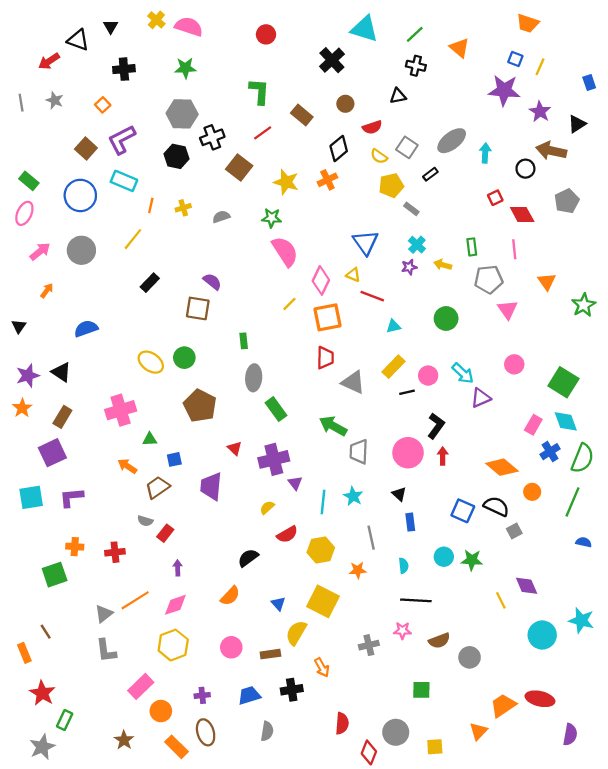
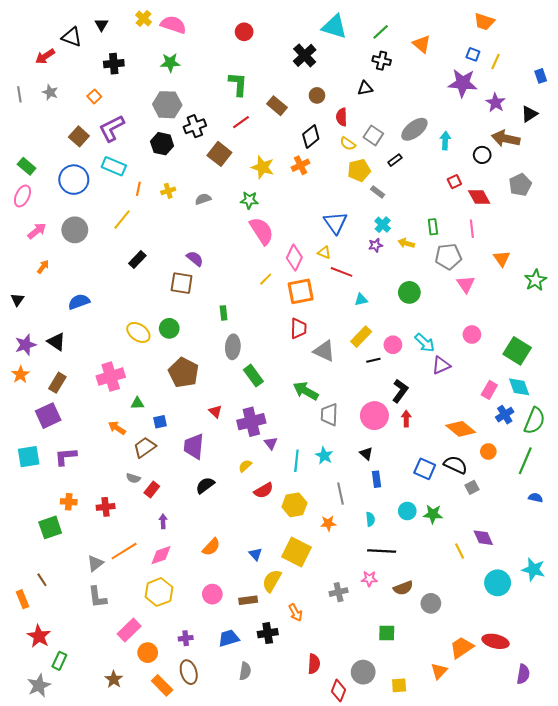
red semicircle: (372, 127) -> (342, 117), turned 108
black semicircle: (248, 558) -> (205, 485), moved

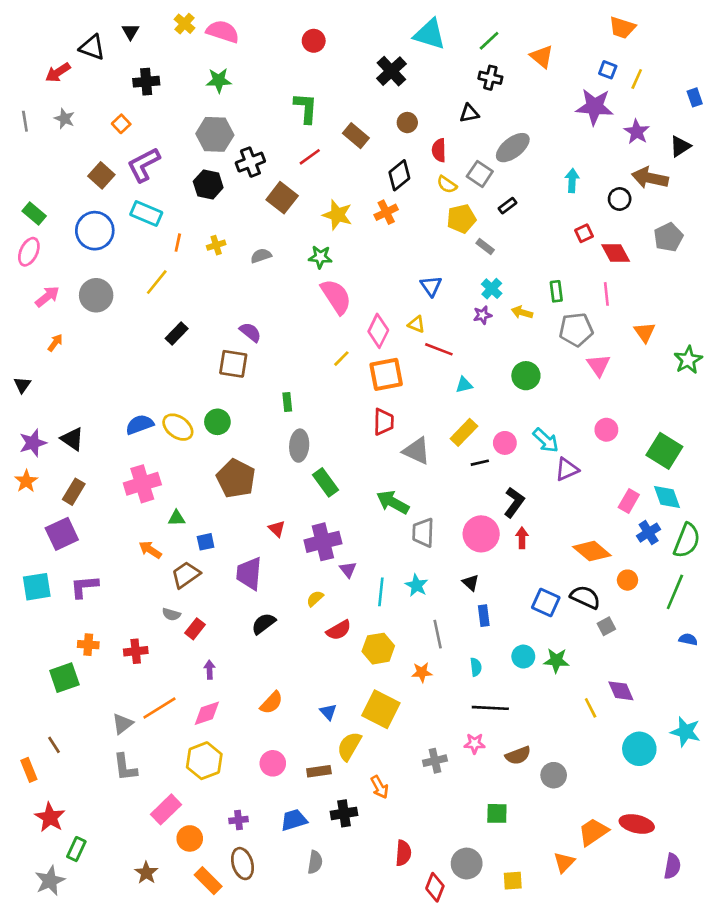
gray ellipse: (414, 129) -> (513, 148), moved
blue triangle: (335, 223) -> (431, 286), size x0.7
blue semicircle: (79, 302) -> (140, 424), moved

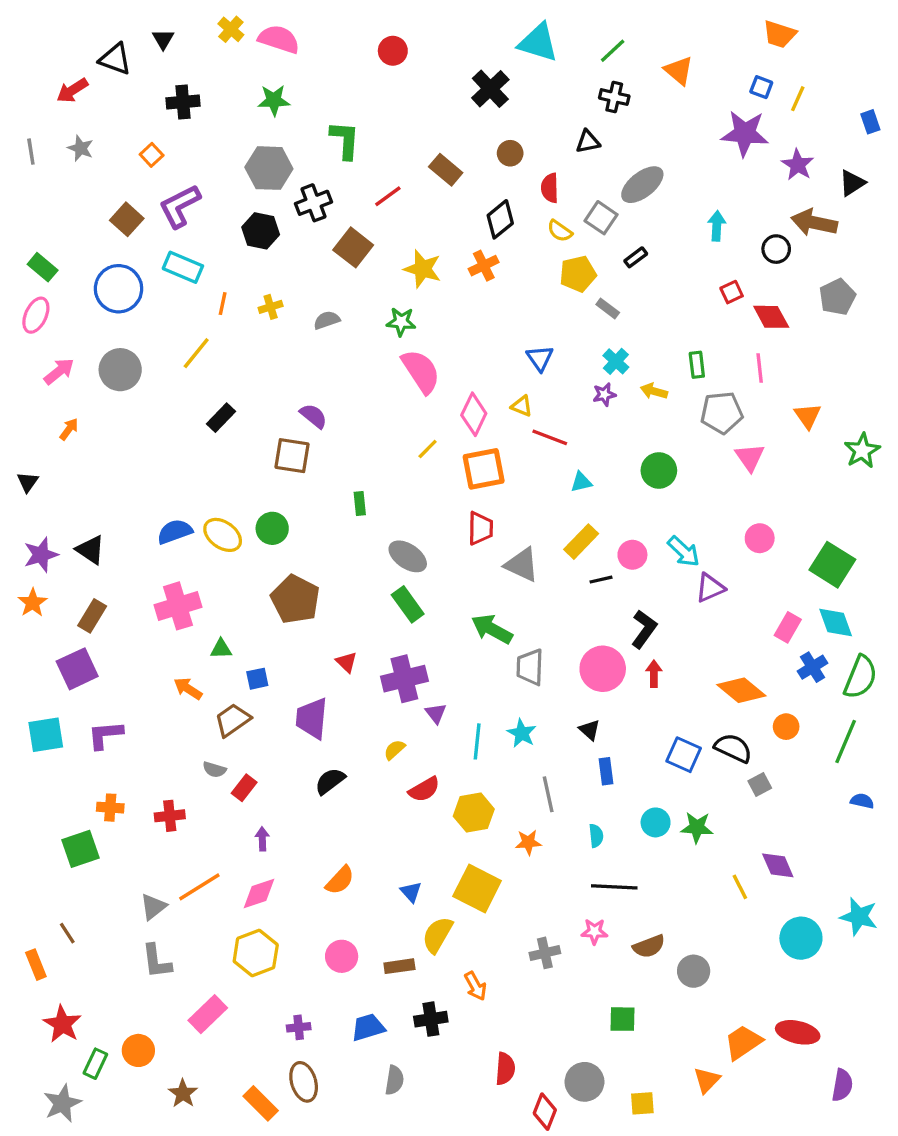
green L-shape: (306, 108) -> (345, 140), moved
gray ellipse: (299, 446) -> (408, 556), moved, turned -60
orange circle: (190, 838) -> (138, 1050), moved

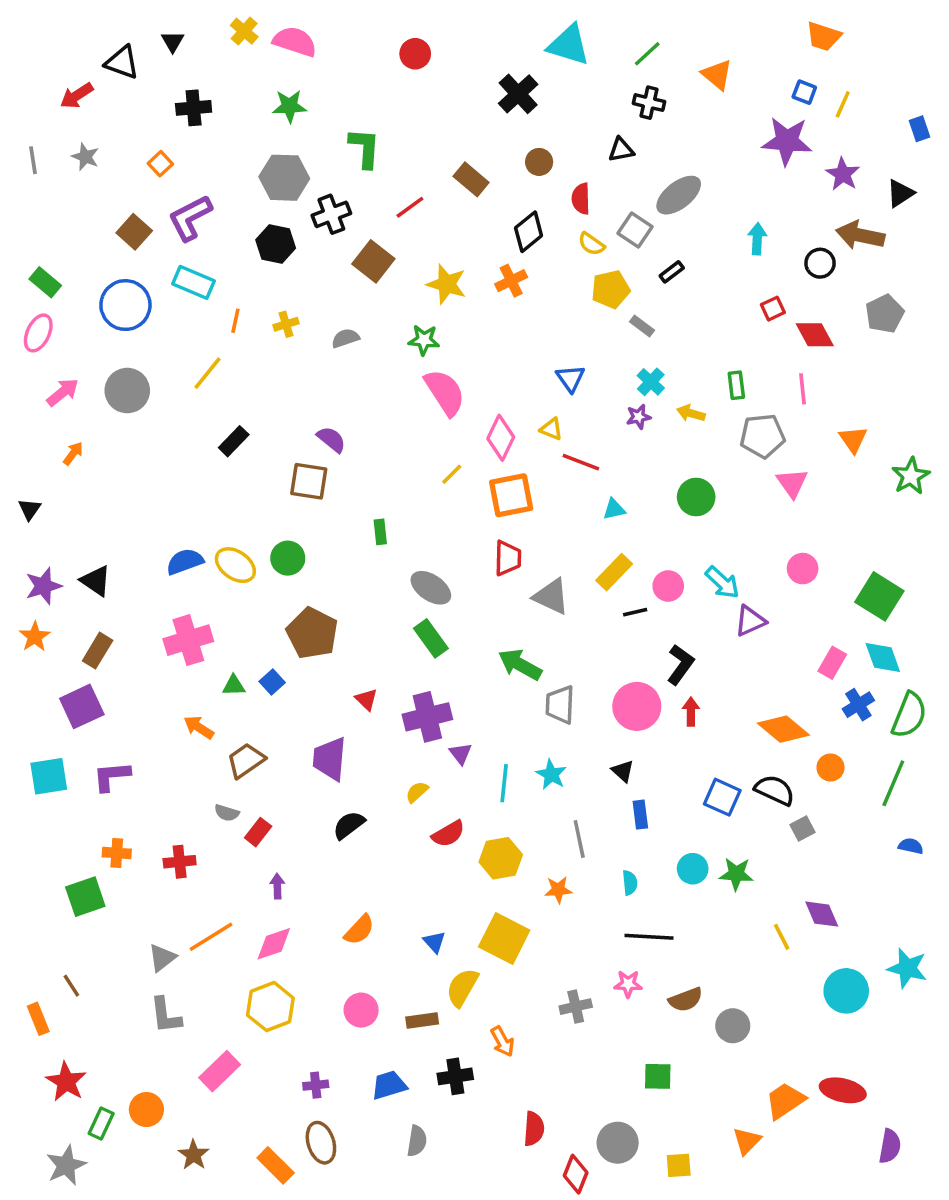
blue square: (257, 679) -> (272, 682), moved, turned -30

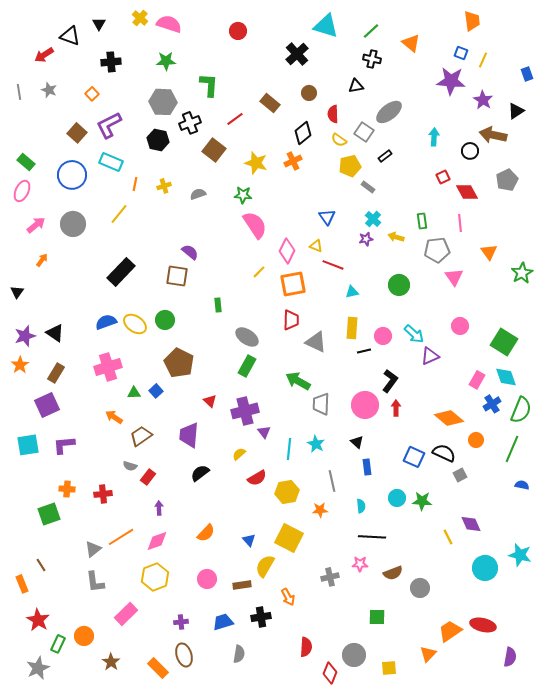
orange trapezoid: (824, 36) -> (472, 21), turned -115
black rectangle: (234, 441) -> (121, 272), moved, size x1.6
yellow rectangle: (614, 572) -> (352, 328), turned -40
green rectangle: (431, 638) -> (247, 366), turned 65

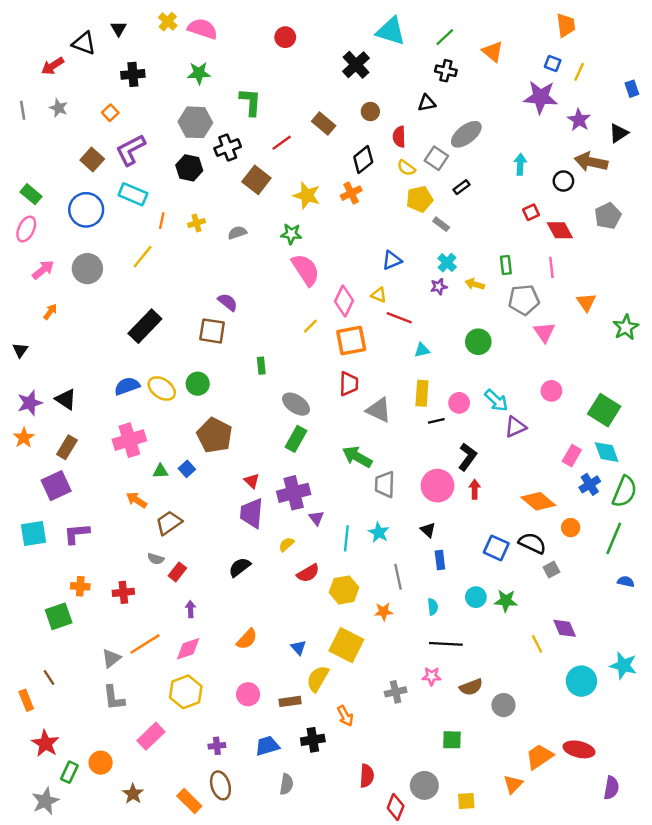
blue triangle: (327, 217) -> (392, 260), turned 42
purple trapezoid: (189, 435) -> (252, 513), moved

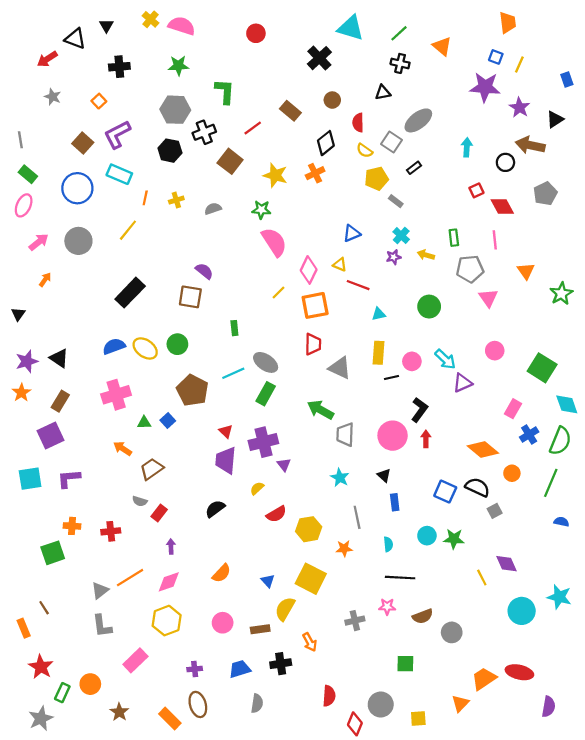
gray line: (23, 110) -> (20, 140), moved
cyan diamond: (607, 452) -> (567, 404), moved
cyan line: (346, 538) -> (233, 373), moved, turned 60

